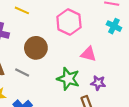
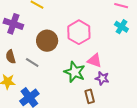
pink hexagon: (69, 22) -> (79, 32), moved
pink triangle: (88, 54) -> (95, 61), moved

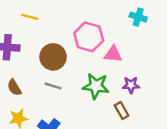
pink triangle: (95, 61) -> (113, 54), moved
gray line: (32, 63) -> (53, 86), moved

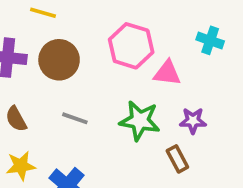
cyan cross: (138, 17) -> (210, 40), moved
brown circle: (53, 57) -> (59, 60), moved

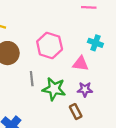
pink triangle: (167, 73) -> (80, 64), moved
gray line: (75, 118) -> (32, 79), moved, turned 64

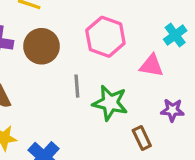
cyan cross: (95, 43) -> (175, 35), turned 32
purple star: (85, 89) -> (172, 110), moved

